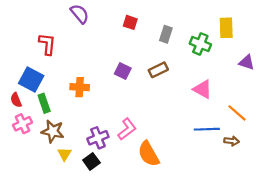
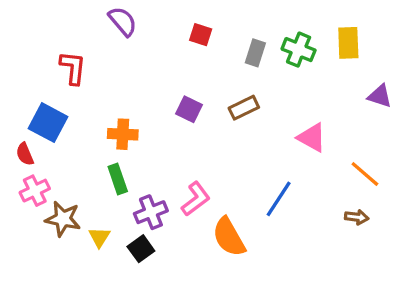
green cross: (200, 44) -> (299, 50), moved
green rectangle: (44, 103) -> (118, 179), moved
blue line: (207, 129) -> (279, 199), moved, turned -55
brown star: (53, 131) -> (63, 219), moved

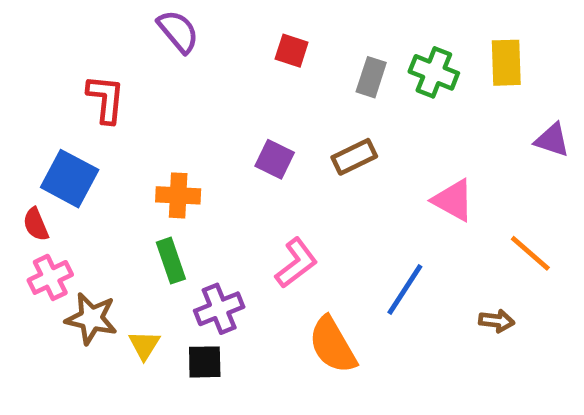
pink L-shape: (196, 199) -> (296, 263), moved
brown arrow: (357, 217) -> (497, 321), moved
black square: (141, 249) -> (205, 362), turned 35

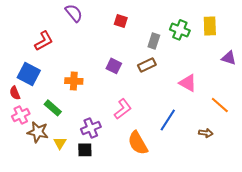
gray rectangle: (371, 77) -> (154, 41), moved
red L-shape: (106, 99) -> (44, 41), turned 55
green rectangle: (171, 261) -> (53, 108), moved, turned -30

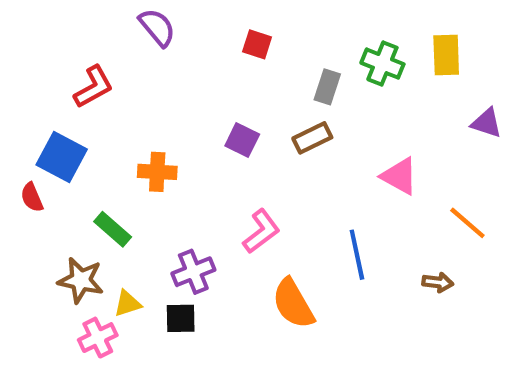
pink cross: (21, 115) -> (98, 338), moved
blue line: (168, 120) -> (357, 255), turned -45
yellow triangle: (60, 143) -> (127, 304), turned 40

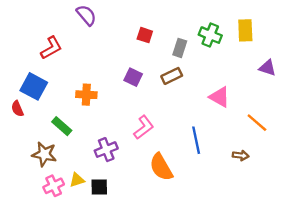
red square: (257, 44) -> (145, 35), moved
yellow triangle: (127, 304) -> (77, 180), moved
black square: (181, 318) -> (99, 187), moved

